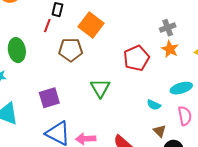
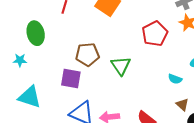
brown pentagon: (71, 50) -> (87, 54), moved
purple square: (49, 98) -> (71, 78), turned 30

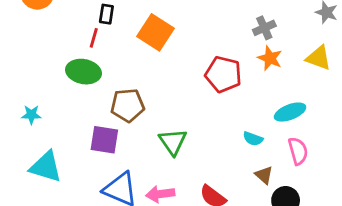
green ellipse: (36, 33) -> (84, 72), moved, turned -65
red pentagon: (155, 34) -> (223, 74), turned -30
green triangle: (121, 66) -> (173, 142), moved

